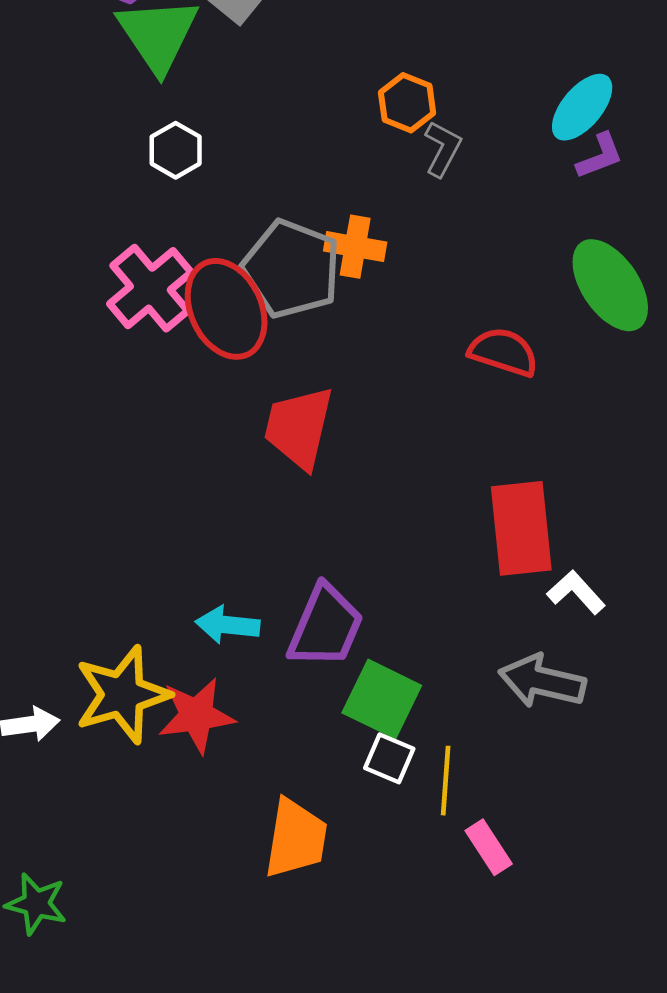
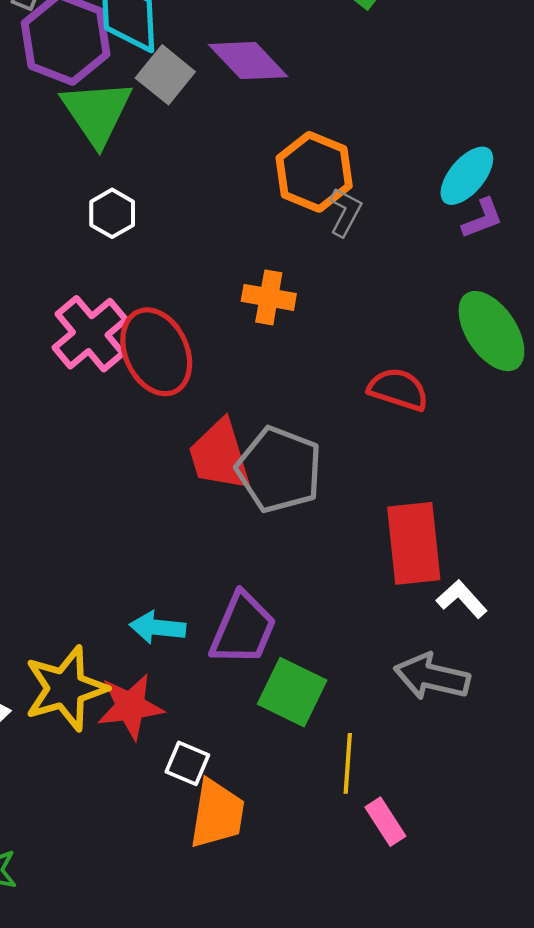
orange hexagon: (407, 103) -> (314, 172), size x1.5
gray pentagon: (291, 269) -> (279, 470), moved
red trapezoid: (299, 428) -> (220, 455), turned -30
white square: (389, 758) -> (187, 763), moved

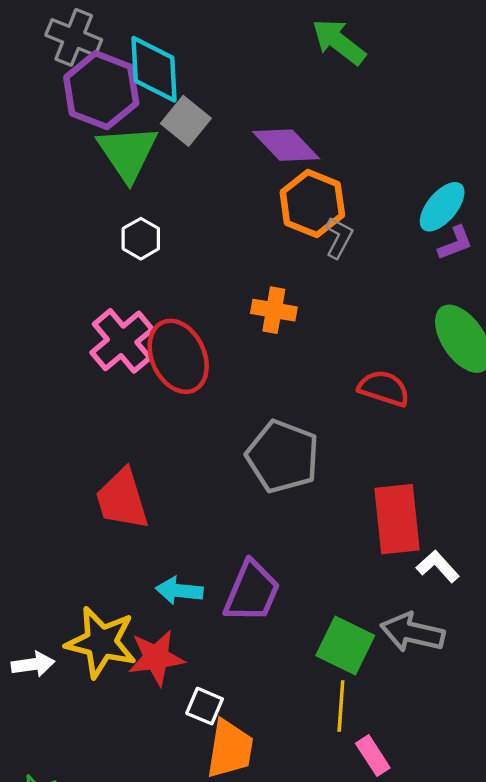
purple diamond: (248, 61) -> (286, 145), moved
red trapezoid: (220, 455) -> (122, 499), moved
yellow star: (66, 688) -> (101, 642), turned 30
green square: (292, 692) -> (345, 646), moved

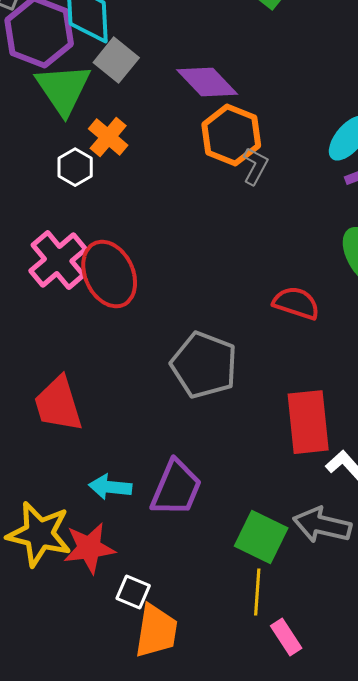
orange cross: (274, 310) -> (108, 137), moved, turned 30

